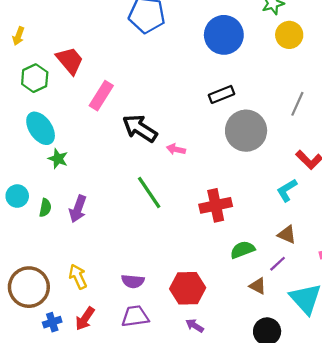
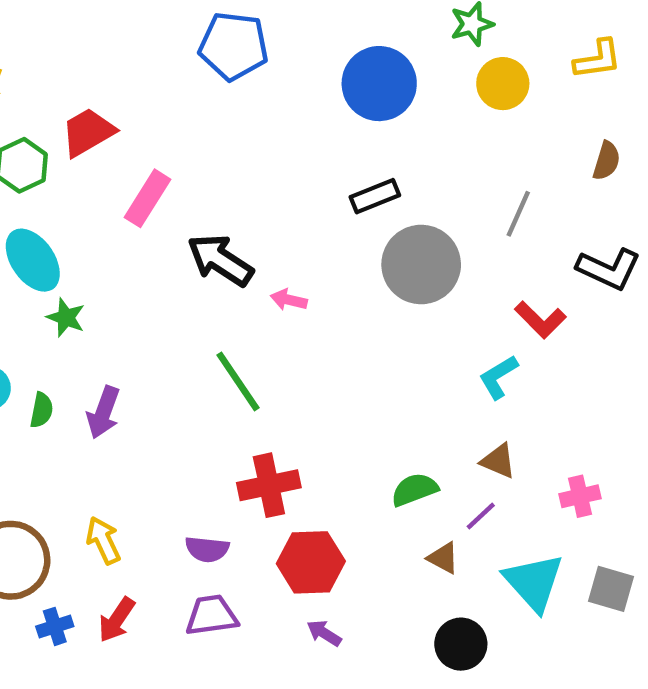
red trapezoid: (70, 61) -> (88, 132), turned -80
red cross: (216, 205) -> (269, 485), moved

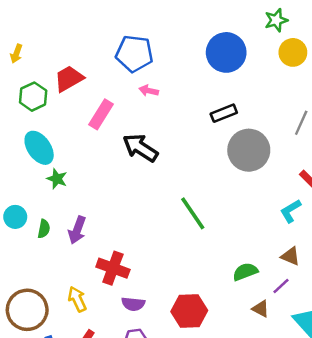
blue pentagon: (234, 46) -> (134, 54), moved
pink arrow: (289, 300) -> (149, 91), moved
green line: (238, 381) -> (193, 213), moved
red cross: (269, 485) -> (113, 268), moved, turned 32

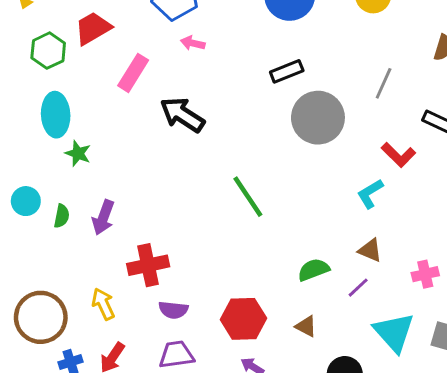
cyan ellipse: (39, 148) -> (56, 115), turned 32
red cross: (113, 268) -> (148, 265), turned -32
brown triangle: (261, 309) -> (306, 326), moved

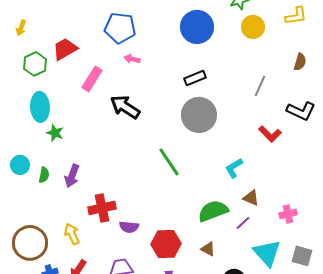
gray circle: (318, 118) -> (199, 115), moved
cyan L-shape: (370, 194) -> (234, 168), moved
green semicircle: (313, 270) -> (213, 211), size x1.4
purple semicircle: (173, 310) -> (129, 227), moved

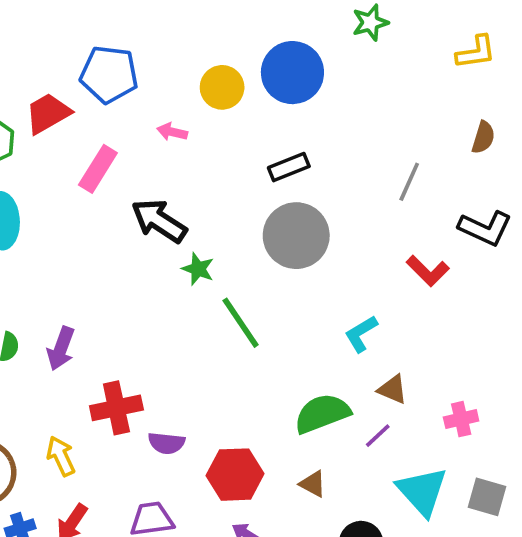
yellow circle: (253, 27) -> (222, 87), moved
blue pentagon: (120, 28) -> (109, 74), moved
green star: (55, 133) -> (198, 269), moved

